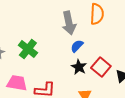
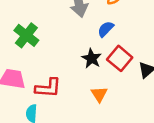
blue semicircle: (77, 46) -> (106, 29), moved

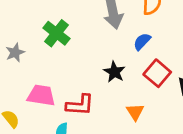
green cross: (26, 35) -> (56, 33), moved
black star: (92, 58) -> (114, 72), moved

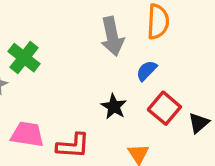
green cross: (56, 33) -> (24, 58), moved

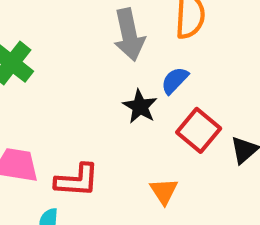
black star: (114, 107) -> (140, 106), moved

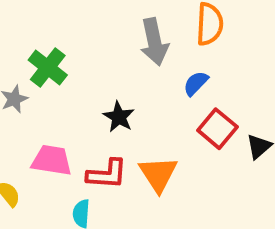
black star: (140, 106) -> (119, 117), moved
orange triangle: (164, 191) -> (158, 174), moved, size x1.5

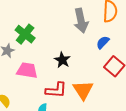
pink trapezoid: (52, 160) -> (27, 70), moved

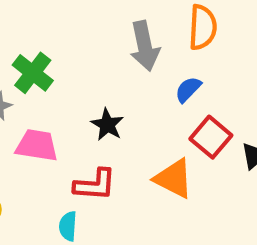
orange triangle: (83, 90) -> (174, 178), moved, turned -30

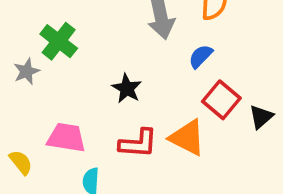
pink trapezoid: (37, 145) -> (66, 138), moved
red L-shape: (95, 185) -> (138, 143), moved

